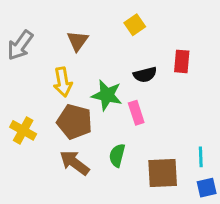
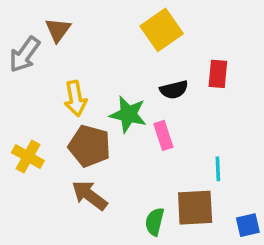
yellow square: (135, 25) -> (162, 30), size x1.6
brown triangle: (77, 41) -> (58, 30), moved
green semicircle: (117, 155) -> (155, 222), moved
cyan line: (201, 157) -> (218, 169), moved

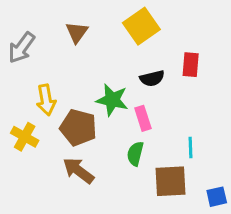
brown triangle: (58, 30) -> (77, 32), moved
yellow arrow: (75, 99) -> (46, 100), moved
green semicircle: (155, 222) -> (135, 154), moved

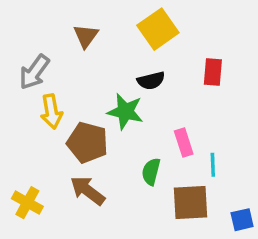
gray arrow: (22, 48) -> (34, 72), moved
black semicircle: (152, 78) -> (151, 81), moved
pink rectangle: (143, 118) -> (184, 142), moved
yellow cross: (25, 137) -> (27, 203), moved

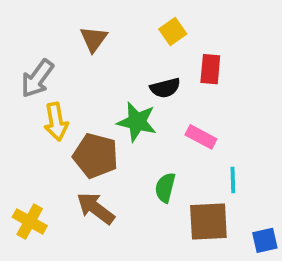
yellow square: (158, 29) -> (173, 31), size x0.6
red rectangle: (213, 72) -> (210, 69), moved
pink rectangle: (184, 142) -> (201, 137), moved, turned -44

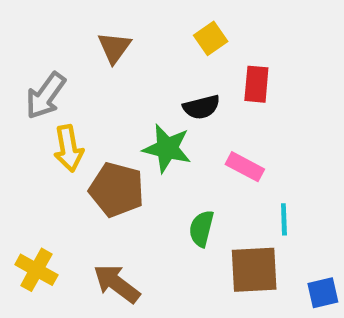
brown arrow: (96, 208) -> (117, 284), moved

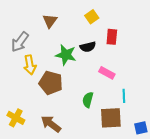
green star: (167, 148) -> (66, 55), moved

